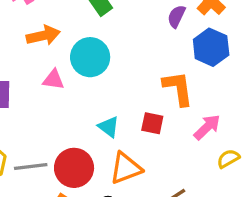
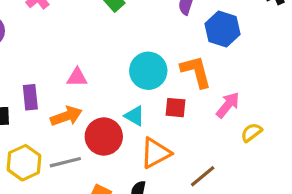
orange arrow: (43, 35) -> (66, 116), moved
cyan circle: (90, 57) -> (148, 71), moved
red circle: (74, 168) -> (104, 137), moved

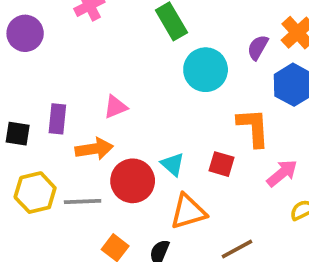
cyan circle: (148, 71) -> (206, 70), moved
pink triangle: (77, 77) -> (115, 107), turned -35

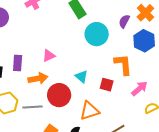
cyan triangle: (173, 164) -> (81, 77), moved

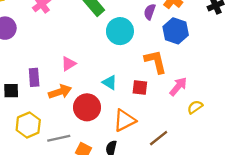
gray line: (32, 107) -> (59, 138), moved

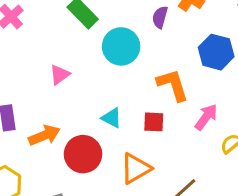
blue hexagon: (176, 31) -> (216, 52), moved
pink triangle: (69, 64) -> (60, 75), moved

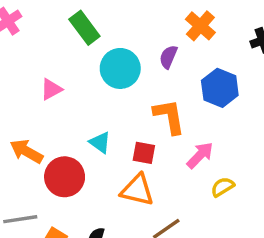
purple semicircle: (160, 17) -> (168, 57), moved
orange arrow: (44, 135) -> (26, 151), turned -136
orange triangle: (136, 168) -> (137, 190), moved, turned 36

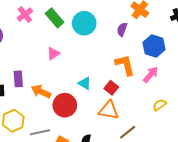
green rectangle: (84, 28) -> (55, 18), moved
cyan circle: (120, 68) -> (84, 23), moved
red square: (144, 153) -> (111, 88), turned 32
pink arrow: (200, 155) -> (151, 75), moved

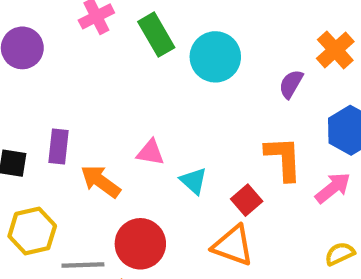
pink triangle: (53, 54) -> (150, 152), moved, turned 32
red circle: (65, 105) -> (140, 244), moved

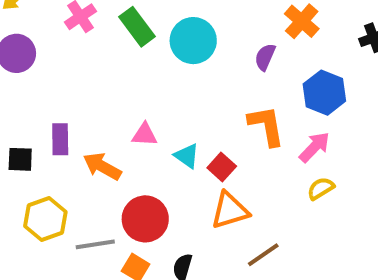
red square: (247, 200) -> (222, 167), moved
orange triangle: (233, 245) -> (230, 210), turned -30
yellow semicircle: (340, 254) -> (321, 188), moved

